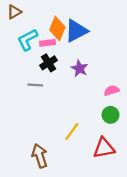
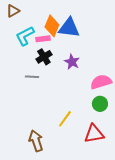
blue triangle: (76, 31) -> (69, 28), turned 35
pink semicircle: (112, 91) -> (101, 82), size x1.5

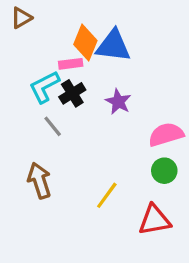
cyan L-shape: (25, 36) -> (44, 87), moved
gray line: (32, 77) -> (53, 126), turned 48
brown arrow: (36, 141) -> (39, 181), moved

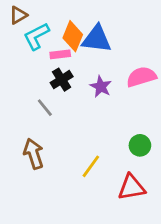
cyan L-shape: (44, 87) -> (36, 36), moved
pink semicircle: (166, 135) -> (141, 77), moved

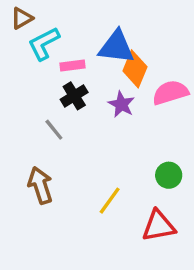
orange diamond: (73, 36) -> (135, 69), moved

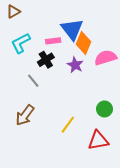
cyan L-shape: (44, 44) -> (21, 43), moved
blue triangle: (116, 47) -> (72, 29), turned 45
pink rectangle: (72, 66) -> (53, 41), moved
brown arrow: (40, 185) -> (25, 115), turned -125

